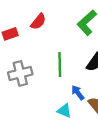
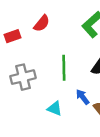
cyan triangle: (64, 111) -> (55, 109), moved

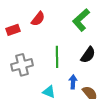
blue arrow: (83, 97) -> (73, 82), turned 40

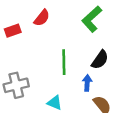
gray cross: (22, 65) -> (16, 85), moved
blue arrow: (73, 82) -> (87, 83), moved

